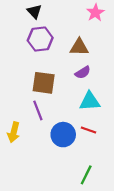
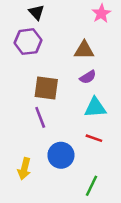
purple hexagon: (40, 39) -> (28, 42), moved
yellow arrow: (14, 132) -> (24, 169), moved
blue circle: (63, 135) -> (61, 155), moved

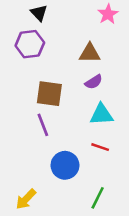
yellow arrow: (24, 169) -> (26, 199), moved, turned 30

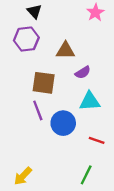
brown triangle: (90, 53) -> (65, 51), moved
red line: (100, 147) -> (97, 140), moved
blue circle: (65, 165) -> (63, 123), moved

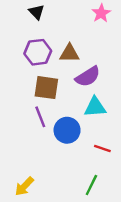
purple hexagon: (26, 39) -> (38, 52), moved
purple semicircle: (83, 72) -> (88, 77), size x1.5

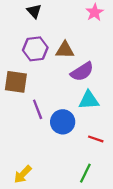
brown square: (46, 88) -> (16, 82), moved

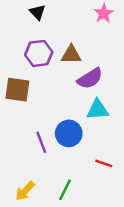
purple line: (38, 109) -> (41, 142), moved
red line: (96, 139) -> (104, 163), moved
green line: (85, 173) -> (65, 190), moved

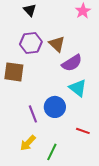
brown triangle: (71, 55) -> (57, 44), turned 42
cyan triangle: (97, 110) -> (78, 88), turned 42
yellow arrow: (25, 191) -> (28, 143), moved

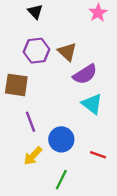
blue circle: (55, 107) -> (61, 139), moved
purple line: (33, 114) -> (31, 122), moved
yellow arrow: (28, 143) -> (33, 156), moved

